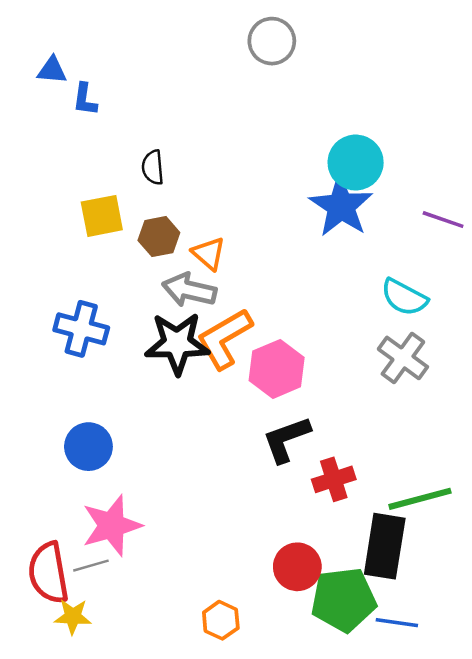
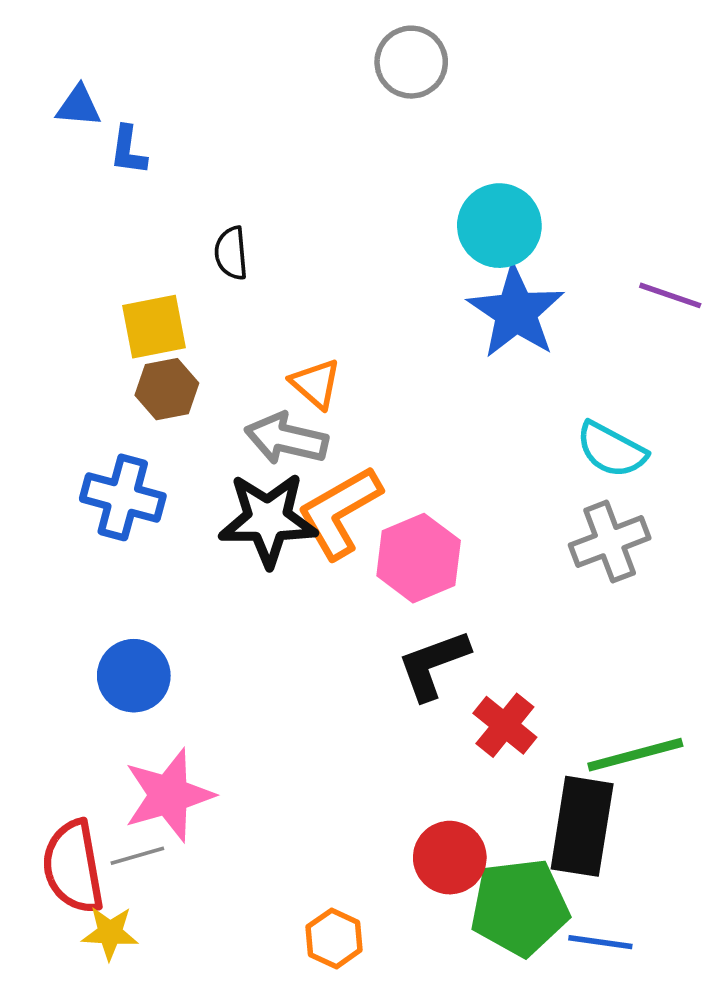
cyan circle: (356, 163) -> (499, 226), moved
purple line: (443, 220) -> (670, 295), moved
brown hexagon: (159, 237) -> (167, 389), moved
gray cross: (403, 358) -> (610, 542), turned 33
red cross: (334, 479) -> (505, 725), turned -33

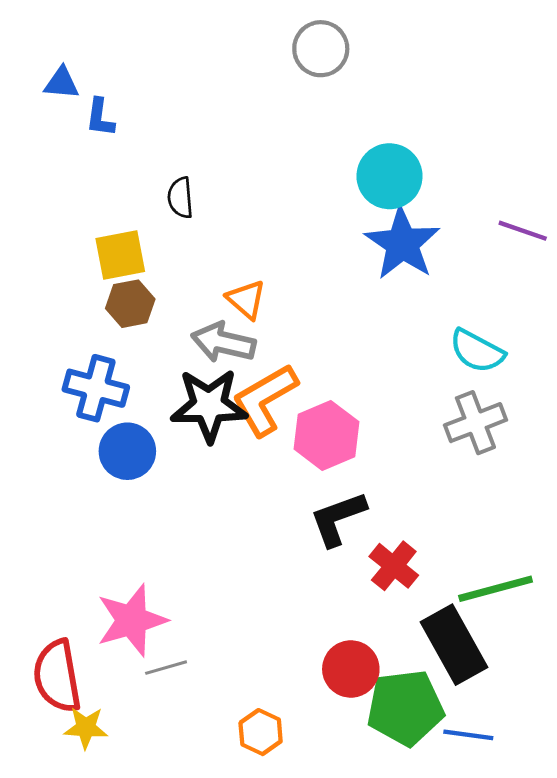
blue circle: (134, 676) -> (127, 451), moved
black rectangle: (582, 826) -> (454, 645), turned -38
gray line: (137, 856) -> (166, 668), moved

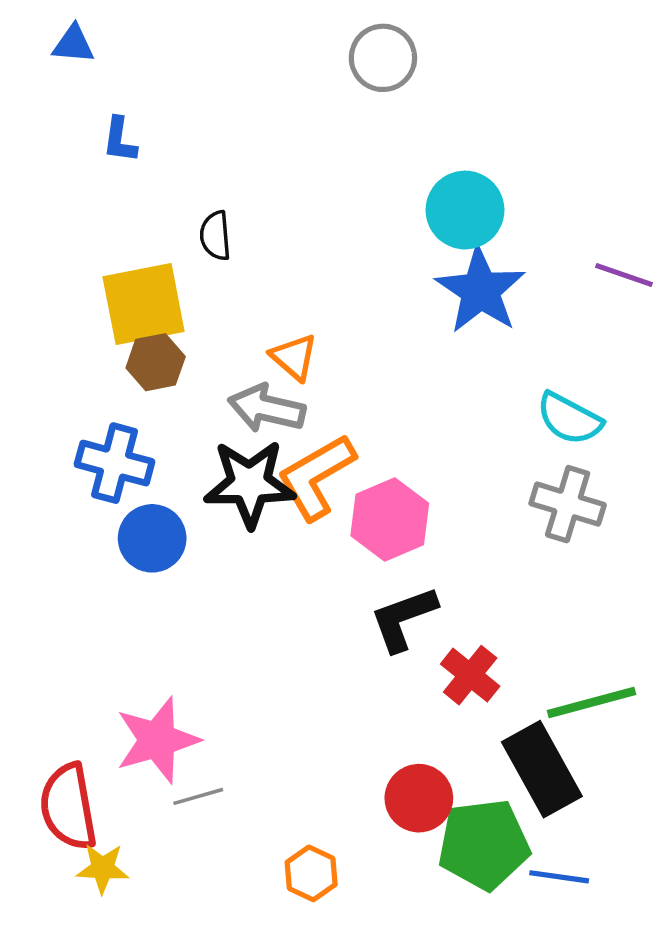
blue triangle: (61, 83) -> (73, 44), moved
yellow square: (120, 255) -> (144, 304), size x1.4
gray cross: (475, 423) -> (568, 504), turned 38

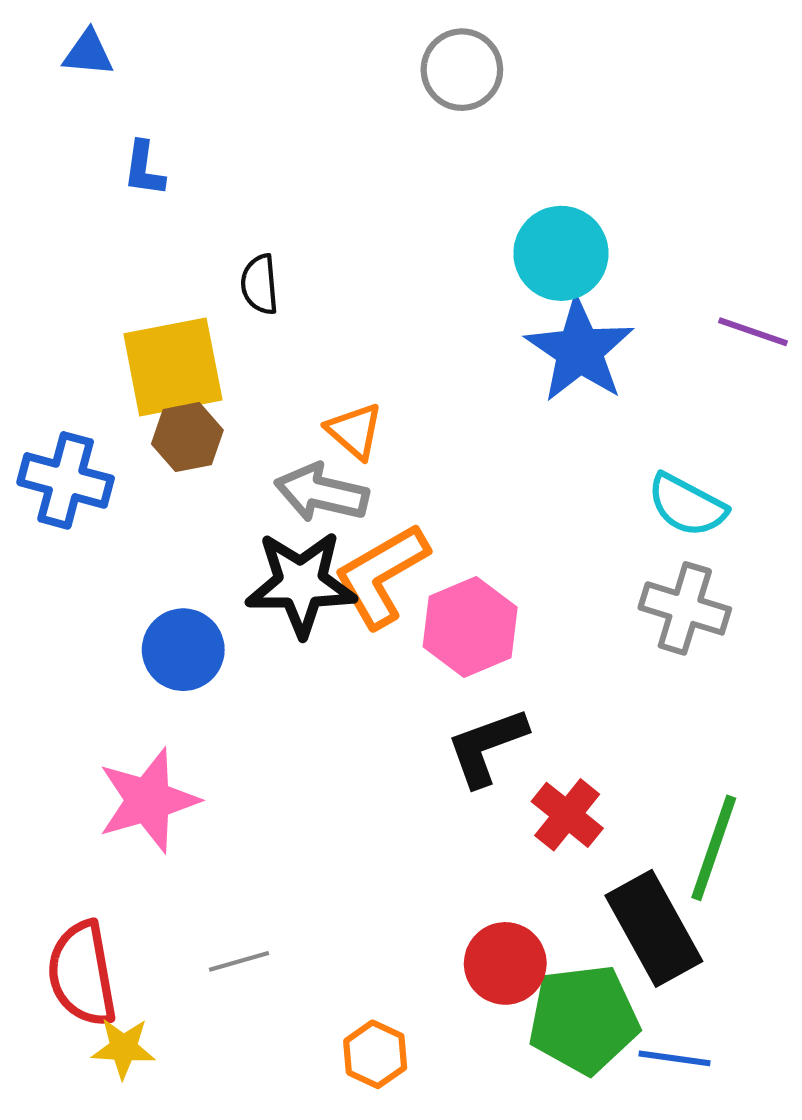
blue cross: (115, 463) -> (66, 480), moved
green line: (592, 702) -> (714, 848), turned -56
pink star: (157, 740) -> (148, 800), moved

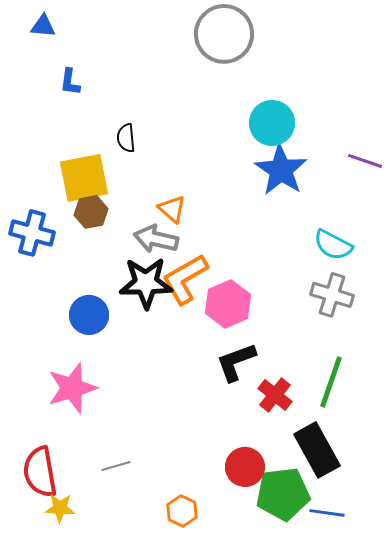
gray circle: (462, 70) -> (224, 34), size x1.5
green line: (714, 848) -> (331, 382), moved

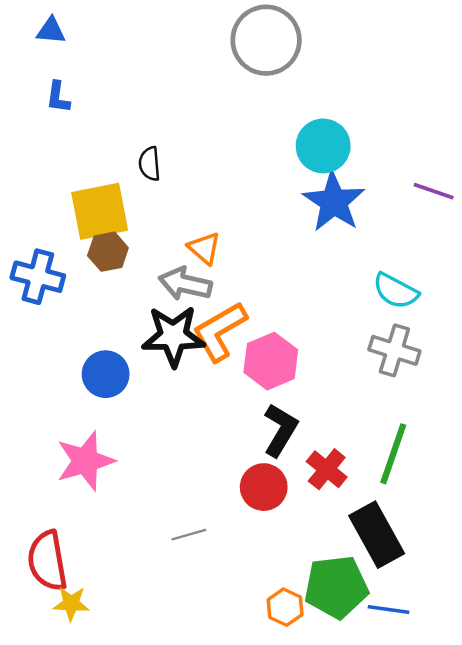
blue L-shape: (70, 82) -> (58, 97), moved
black L-shape: (236, 362) -> (280, 430), turned 141
gray line: (116, 466) -> (189, 535), moved
red circle: (245, 467) -> (264, 487), moved
orange hexagon: (182, 511) -> (285, 607), moved

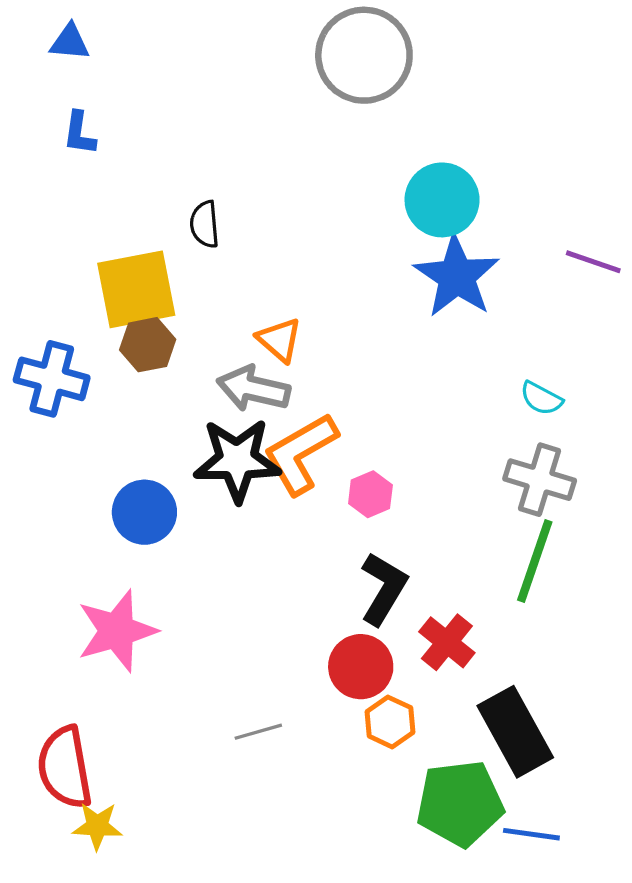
cyan semicircle: (396, 291) -> (541, 398), size x0.7
pink hexagon: (271, 361) -> (370, 494), size x0.6
green line: (393, 454) -> (535, 561), moved
orange hexagon: (285, 607) -> (390, 722), moved

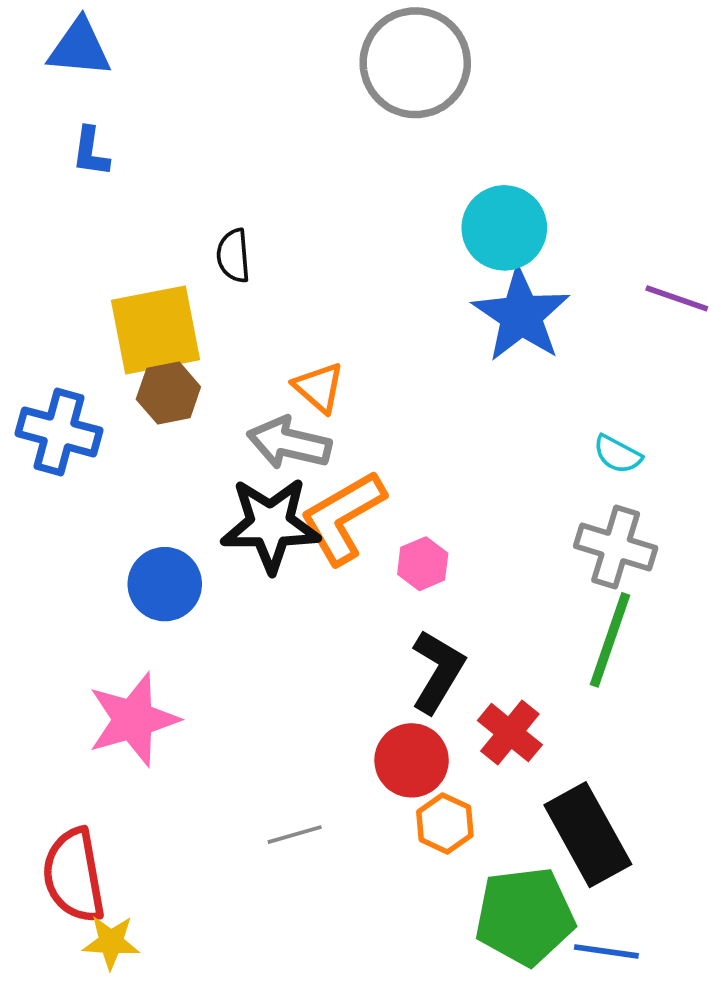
blue triangle: (70, 42) -> (79, 48), size x1.4

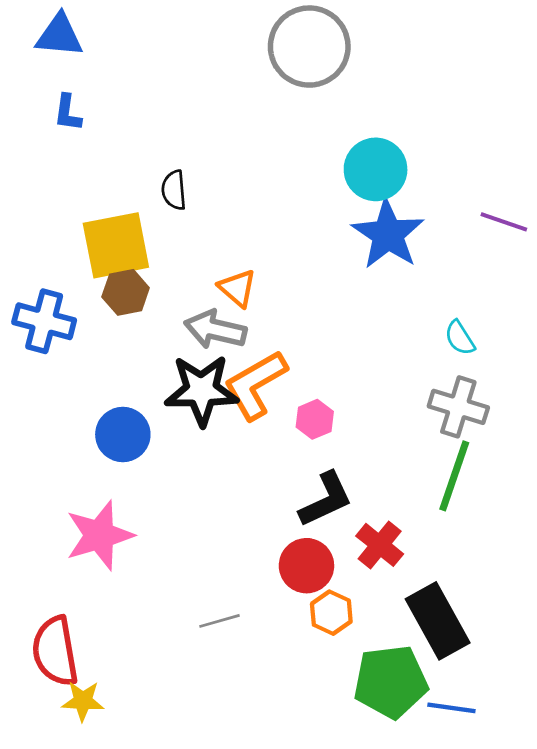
cyan semicircle: (617, 454) -> (460, 338), turned 30
black L-shape: (437, 671) -> (326, 499), turned 34

